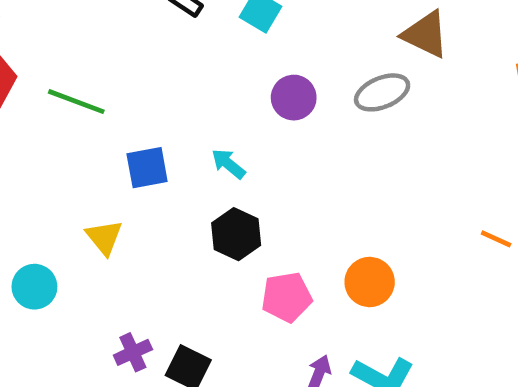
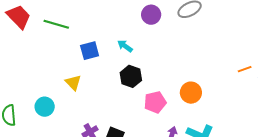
orange line: (496, 239) -> (245, 69), turned -40

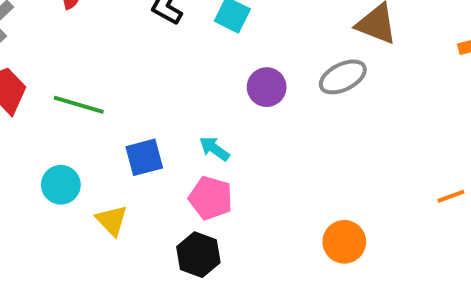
black hexagon: (131, 76) -> (198, 255), moved
pink pentagon: (155, 102) -> (211, 198), moved, turned 30
cyan circle: (45, 107) -> (61, 185), moved

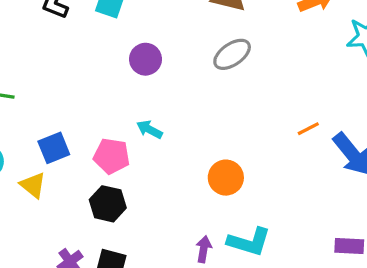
gray ellipse: (343, 77) -> (232, 54), moved
cyan arrow: (214, 149) -> (149, 129), moved
blue square: (144, 157) -> (54, 148), moved

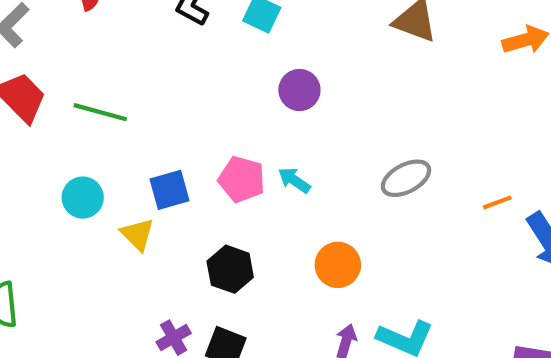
gray ellipse: (232, 54) -> (406, 178), moved
pink pentagon: (112, 156) -> (242, 179), moved
orange circle: (226, 178) -> (338, 265), moved

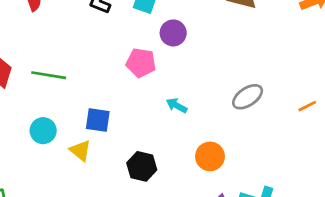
purple circle: (299, 90) -> (173, 33), moved
pink pentagon: (242, 179) -> (141, 63), moved
blue square: (169, 190) -> (98, 120), turned 30

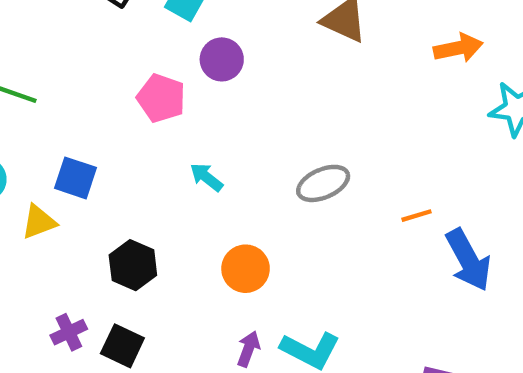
yellow triangle: (80, 150) -> (39, 222), turned 50

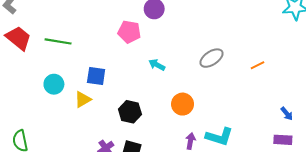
blue arrow: (468, 260) -> (287, 114), moved, size x0.5

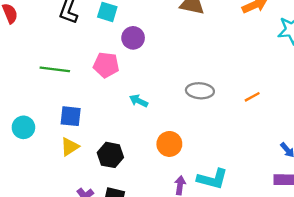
green line: (58, 41) -> (55, 69), moved
gray ellipse: (211, 58) -> (200, 91), turned 40
yellow triangle: (83, 99) -> (70, 147), moved

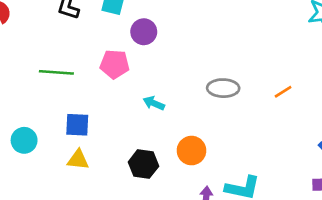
yellow triangle: (70, 147) -> (78, 160), turned 42
black hexagon: (110, 155) -> (143, 164), moved

